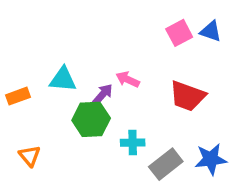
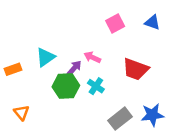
pink square: (179, 33) -> (115, 24), moved
cyan triangle: (63, 79) -> (45, 57), turned -40
cyan cross: (133, 143) -> (96, 86), moved, turned 35

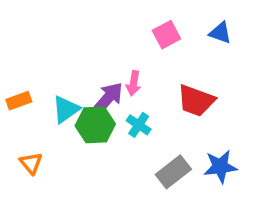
cyan triangle: (45, 57) -> (66, 109), moved
pink arrow: (92, 57) -> (133, 83), turned -105
purple arrow: (74, 68) -> (107, 99), size x1.5

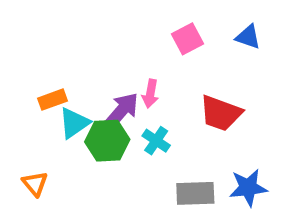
orange rectangle: (19, 101) -> (53, 100), moved
gray rectangle: (173, 172) -> (195, 193), turned 36

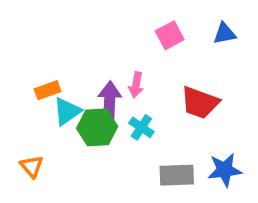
blue triangle: (248, 37) -> (225, 34), turned -30
purple arrow: (121, 111) -> (110, 101), turned -39

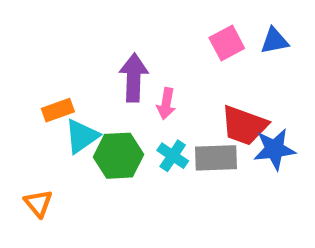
pink square: (170, 35) -> (227, 43), moved
purple arrow: (110, 101) -> (134, 78), moved
blue star: (225, 170) -> (274, 149), moved
gray rectangle: (177, 175) -> (216, 158), moved

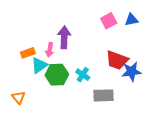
pink arrow: (166, 104) -> (50, 50), moved
gray rectangle: (216, 158) -> (103, 95), moved

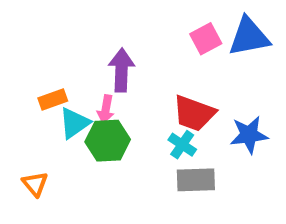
blue triangle: (131, 20) -> (249, 37), size x1.6
pink arrow: (50, 50) -> (106, 109), moved
red trapezoid: (117, 60) -> (194, 113), moved
cyan cross: (83, 75) -> (182, 145), moved

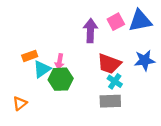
purple arrow: (121, 70) -> (90, 31), moved
blue star: (249, 135) -> (145, 60), moved
cyan cross: (182, 145) -> (115, 81), moved
orange triangle: (35, 184) -> (20, 103), turned 32

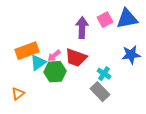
orange rectangle: (30, 56) -> (27, 51), size x1.6
pink arrow: (60, 61) -> (54, 56), turned 40
red trapezoid: (109, 64) -> (76, 58), moved
gray rectangle: (110, 101) -> (100, 92), turned 48

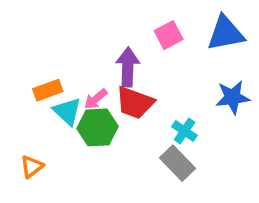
pink square: (105, 20) -> (169, 35), moved
purple arrow: (82, 28) -> (128, 67), moved
orange rectangle: (27, 51) -> (48, 90), size x0.7
cyan triangle: (38, 63) -> (67, 111), turned -42

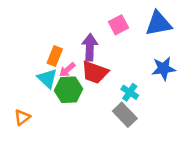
orange rectangle: (48, 90) -> (55, 56), moved, turned -48

